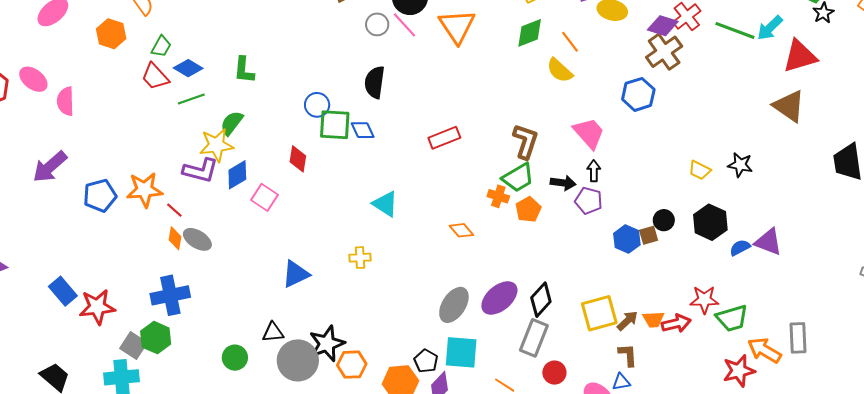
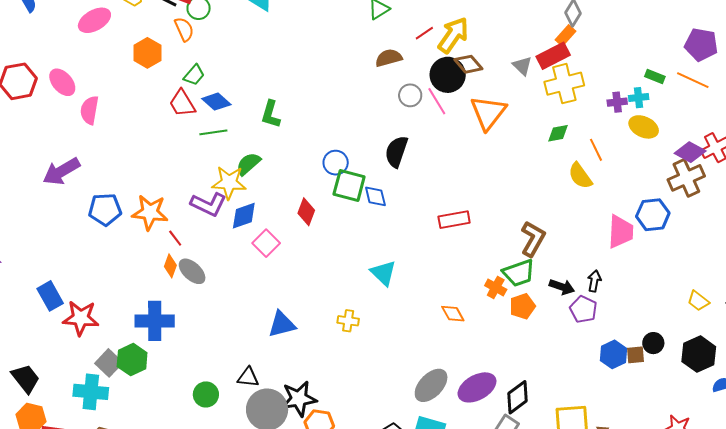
green diamond: (530, 33) -> (558, 133), size x0.7
pink trapezoid: (589, 133) -> (621, 232), moved, turned 33

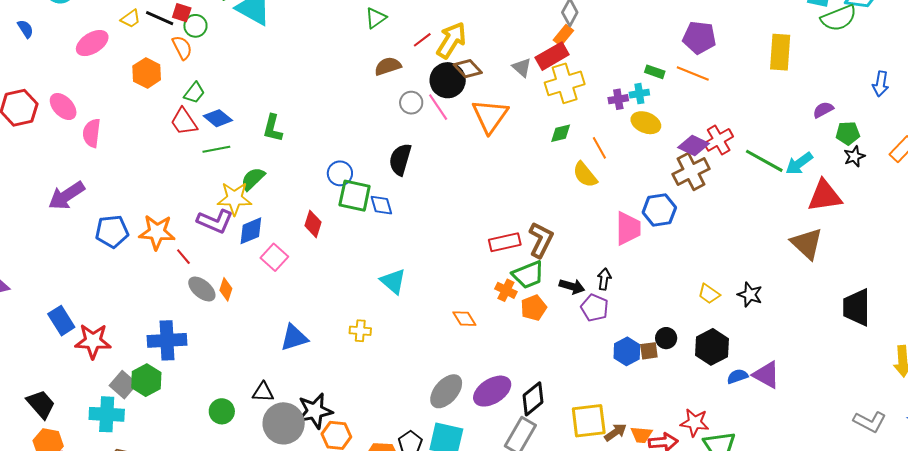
red rectangle: (454, 220) -> (505, 242), moved
orange diamond: (170, 266) -> (226, 289), moved

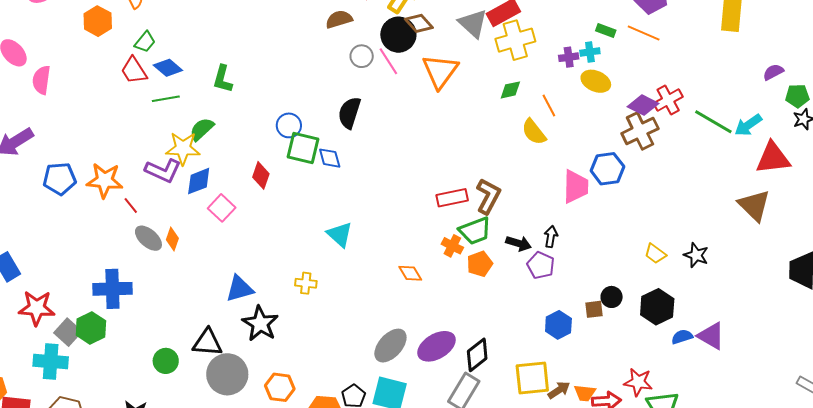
gray triangle: (522, 68) -> (473, 23), size x1.5
red star: (93, 341) -> (37, 308), moved
blue hexagon: (627, 351) -> (558, 325), moved
black triangle: (263, 392) -> (207, 343), size x1.4
black star: (315, 411) -> (260, 324), moved, turned -30

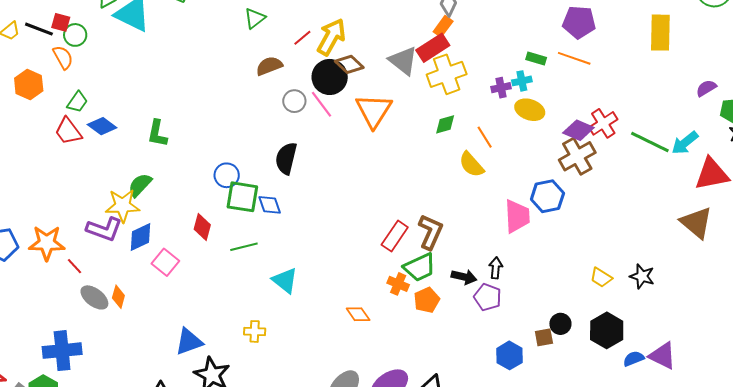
green line: (166, 99) -> (244, 247), moved
red rectangle: (452, 198) -> (395, 236), turned -40

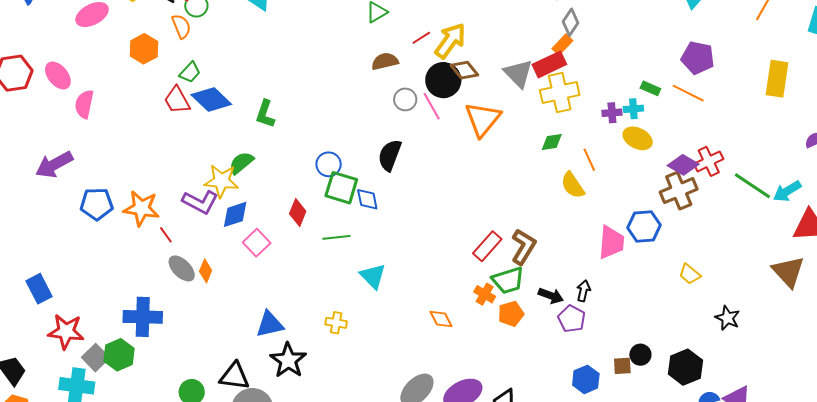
blue diamond: (102, 126) -> (211, 100), size x1.4
yellow trapezoid: (601, 278) -> (690, 274), moved

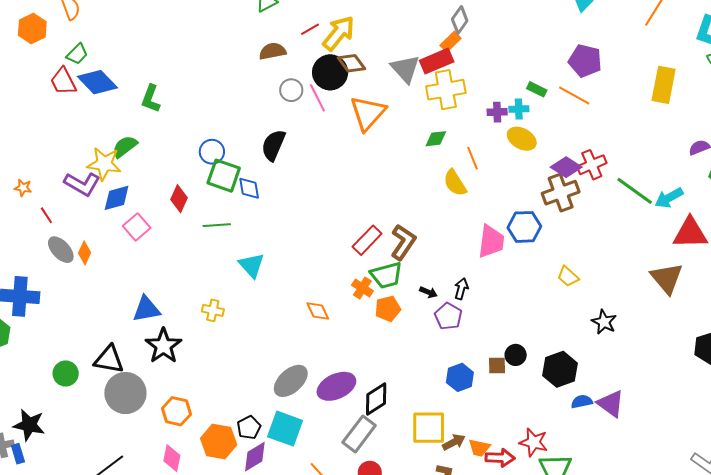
orange star: (141, 208) -> (23, 188), size x0.5
black arrow: (551, 296) -> (428, 292), size x0.7

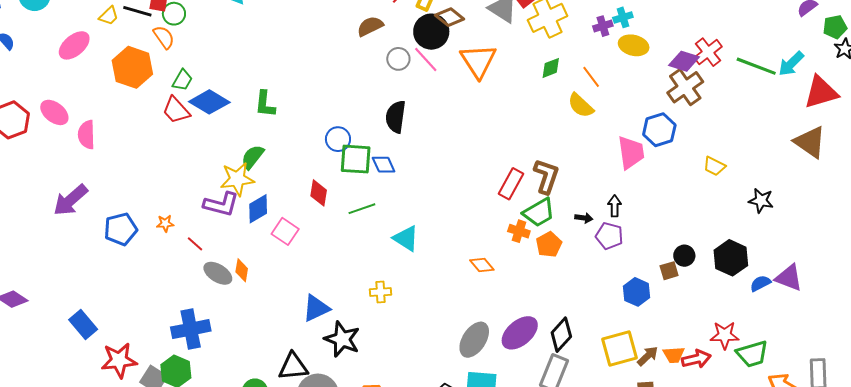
orange hexagon: (32, 29) -> (132, 67), size x1.4

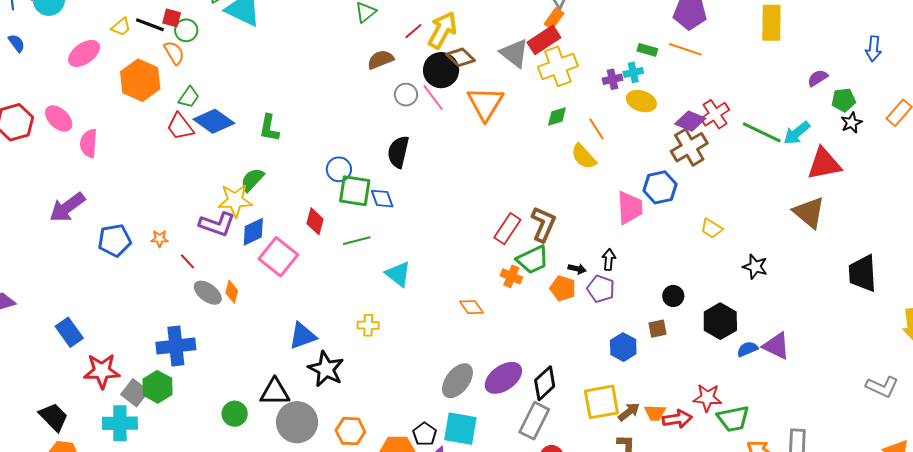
pink square: (285, 231) -> (278, 257), size x1.4
orange pentagon: (549, 245) -> (563, 288), moved, turned -30
black circle: (684, 256) -> (673, 296), moved

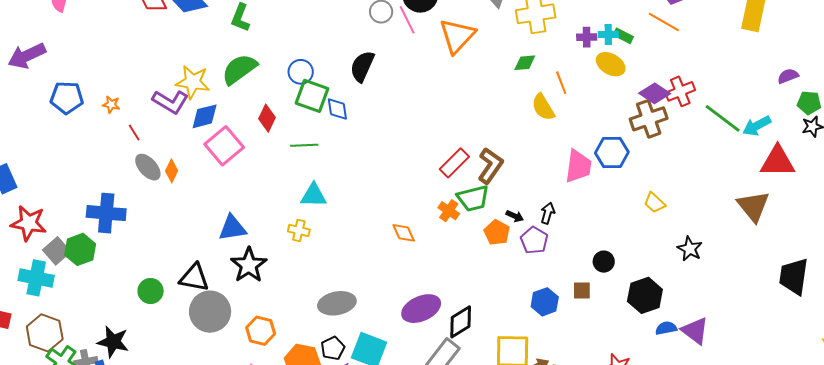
green rectangle: (647, 50) -> (623, 36), moved
green semicircle: (252, 180) -> (239, 69), moved, size x1.4
cyan triangle: (398, 274) -> (314, 195), moved, turned -48
gray ellipse: (457, 381) -> (337, 303), moved, turned 30

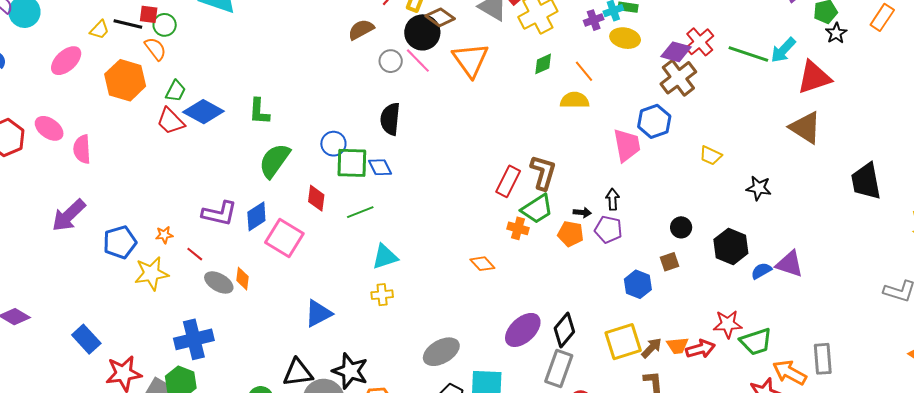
yellow star: (193, 82) -> (151, 273), moved
yellow semicircle: (543, 107) -> (575, 100), turned 140
black star: (249, 265) -> (350, 371), moved

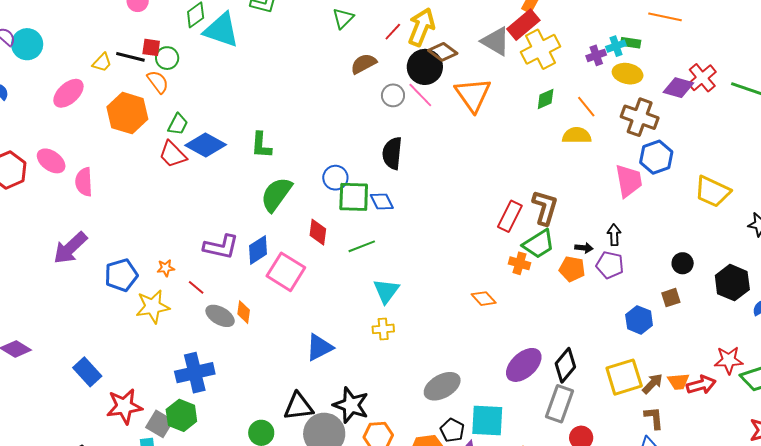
brown cross: (678, 78) -> (640, 117), moved, turned -33
yellow trapezoid: (711, 156) -> (712, 192), size x1.6
cyan triangle: (385, 257) -> (386, 291), turned -36

